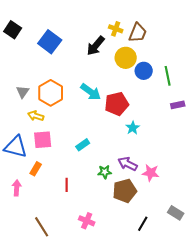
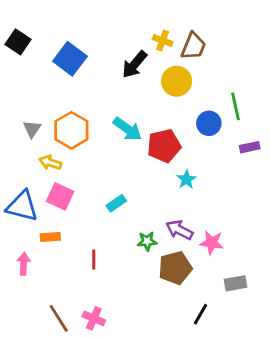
blue circle: (144, 71) -> (209, 123), moved
pink square: (43, 140) -> (60, 196), turned 30
orange rectangle: (36, 169) -> (50, 237), turned 56
gray rectangle: (176, 213) -> (236, 283), moved, turned -42
pink cross: (87, 221) -> (94, 318), moved

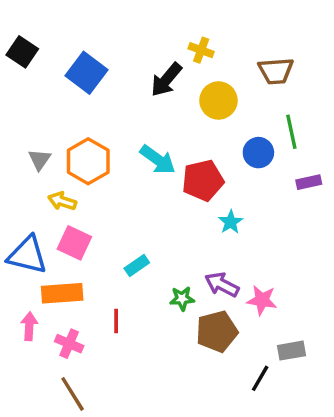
brown trapezoid: (193, 46) -> (276, 71), moved, turned 64
cyan rectangle: (116, 203) -> (137, 265), moved
orange rectangle: (50, 237) -> (62, 293), size x1.6
black line: (200, 314) -> (260, 378), moved
pink cross: (94, 318) -> (69, 344), moved

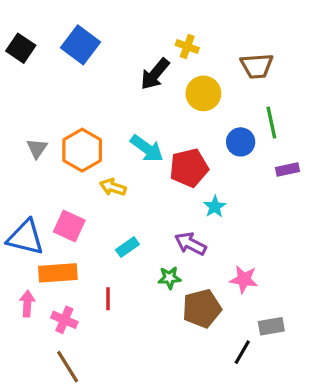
blue square: (86, 73) -> (81, 45), moved
yellow arrow: (62, 201) -> (113, 187), moved
purple arrow: (222, 285) -> (190, 244), moved

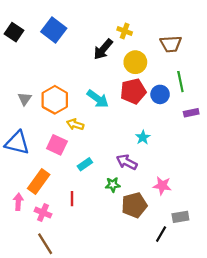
red pentagon: (189, 168) -> (133, 91), moved
pink square: (69, 226) -> (57, 145), moved
blue triangle: (26, 237) -> (17, 143), moved
orange rectangle: (58, 273) -> (39, 181), turned -50

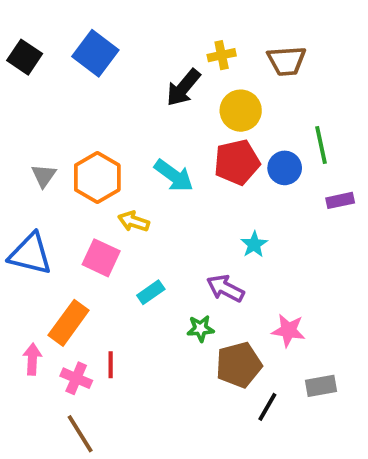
yellow cross: (125, 31) -> (222, 55), turned -32
brown trapezoid: (171, 44) -> (287, 61), moved
red line: (72, 199) -> (111, 365), moved
black line: (161, 234) -> (267, 407), moved

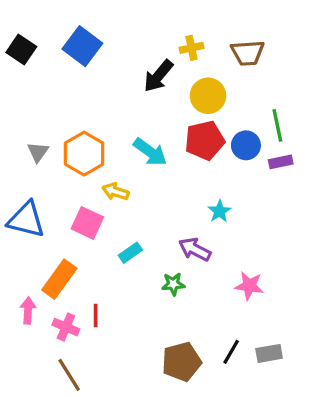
purple rectangle: (340, 200) -> (281, 162), moved
brown pentagon: (239, 365) -> (182, 362), moved
gray rectangle: (321, 386) -> (269, 353), moved

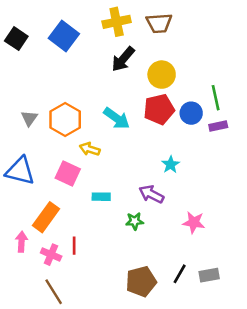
yellow cross: (191, 48) -> (117, 22), moved, size x1.5
brown trapezoid: (248, 53) -> (159, 23), moved
cyan rectangle: (130, 253) -> (101, 197), turned 36

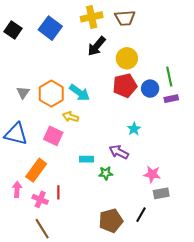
cyan arrow: (117, 118) -> (79, 93), moved
cyan rectangle: (101, 197) -> (87, 159), moved
gray rectangle: (209, 275) -> (161, 193), moved

